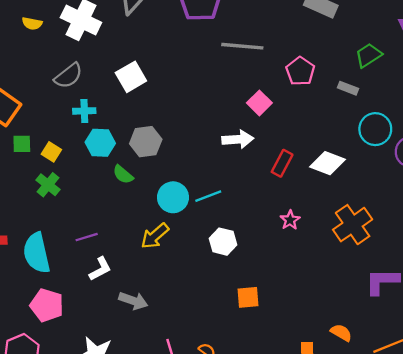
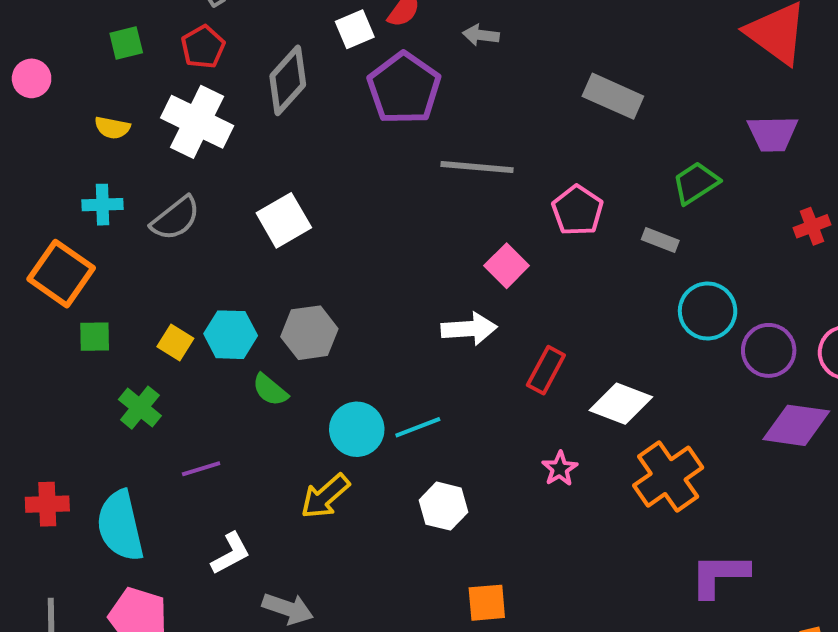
cyan cross: (84, 111) -> (102, 205), moved
yellow square: (51, 152) -> (175, 343), moved
white diamond: (328, 163) -> (621, 404), moved
purple line: (87, 237) -> (201, 469), moved

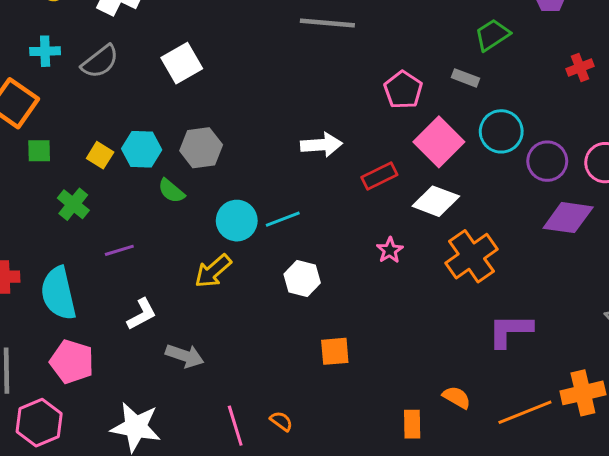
pink pentagon: (577, 210) -> (403, 90), moved
pink square: (507, 266) -> (439, 142), moved, size x1.5
red rectangle: (546, 370) -> (379, 176), turned 36

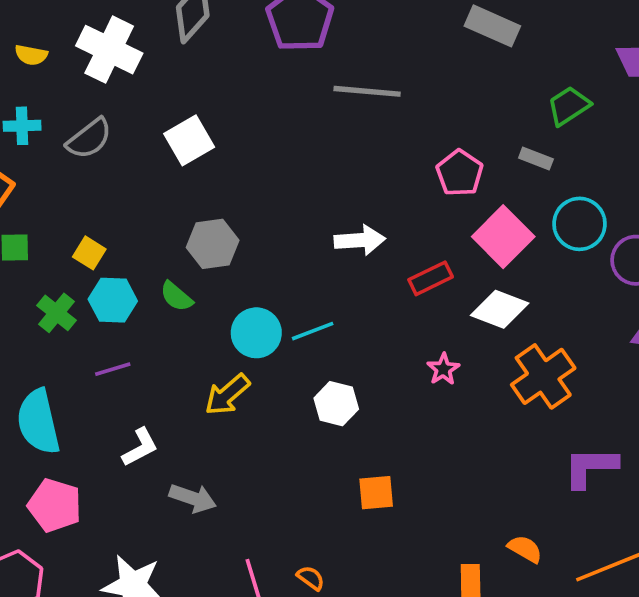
cyan hexagon: (142, 149) -> (113, 300), moved

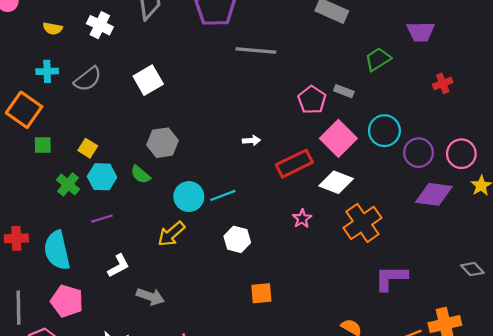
white cross: (109, 50) -> (100, 25), size x0.7
gray rectangle: (536, 158) -> (344, 91), moved
white arrow: (360, 240) -> (251, 141), size x0.6
red rectangle: (431, 278) -> (294, 164), size x1.4

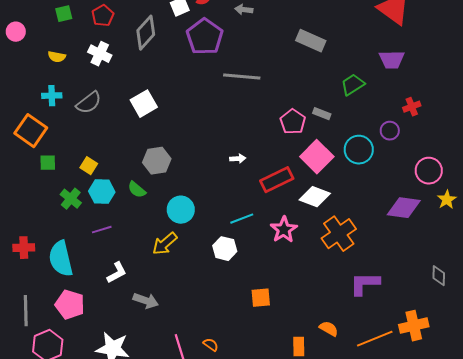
purple circle: (418, 153) -> (390, 131), moved, size x0.7
cyan line: (223, 195) -> (242, 219), moved
pink star: (302, 219) -> (284, 230), size x1.5
gray diamond: (472, 269) -> (439, 276), turned 45
orange square: (261, 293) -> (261, 298), moved

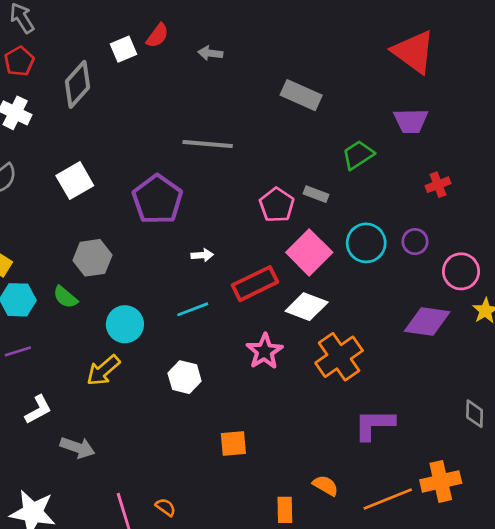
purple pentagon: (205, 37) -> (157, 200), moved
purple circle: (390, 131) -> (415, 242), moved
cyan line: (242, 219) -> (193, 309), moved

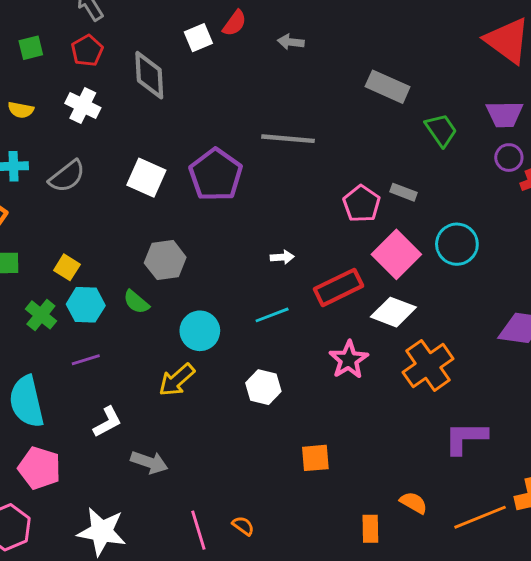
gray diamond: (77, 84) -> (149, 75), turned -45
green trapezoid: (358, 155) -> (441, 130), moved, turned 88
white square: (75, 181) -> (146, 178), turned -36
purple pentagon: (157, 200) -> (216, 175), moved
purple circle: (415, 242) -> (509, 158), moved

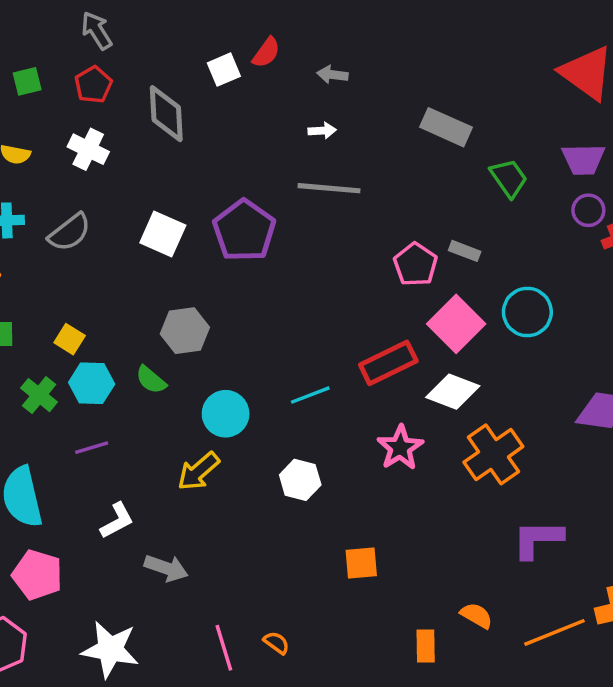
white arrow: (282, 257) -> (322, 131), moved

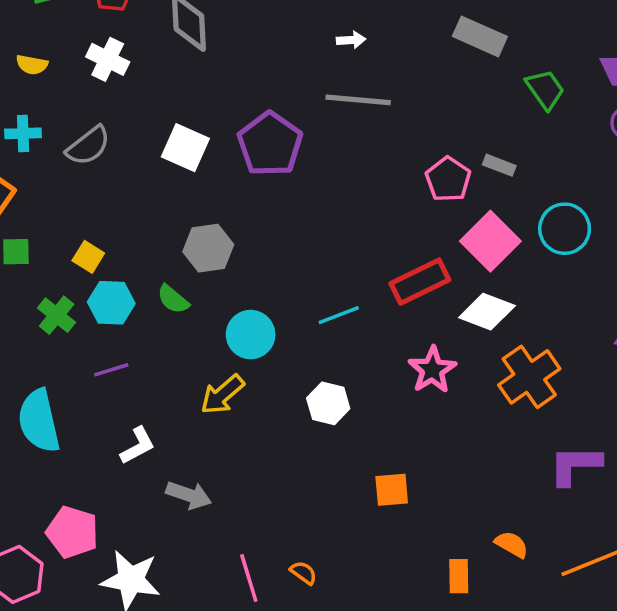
pink pentagon: (37, 575) -> (72, 532), moved

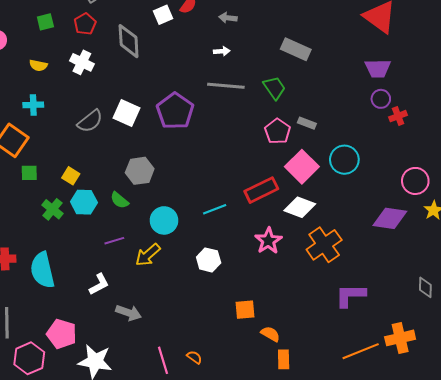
green trapezoid: (545, 89) -> (274, 88), moved
gray semicircle: (88, 146) -> (90, 121), moved
purple line: (111, 370) -> (114, 241), moved
orange semicircle: (512, 544) -> (270, 334), moved

